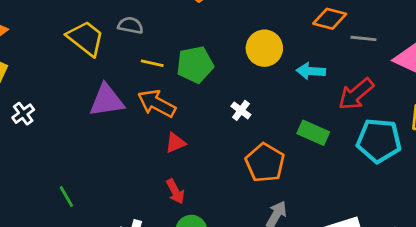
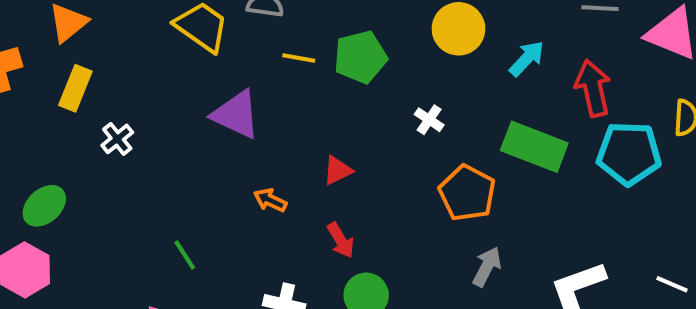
cyan arrow: (311, 71) -> (527, 59), turned 132
red arrow: (356, 94) -> (593, 88), turned 120
purple triangle: (107, 100) -> (236, 114), turned 36
orange arrow: (157, 103) -> (270, 200), moved, size x0.6
green rectangle: (313, 133) -> (534, 147), size x1.4

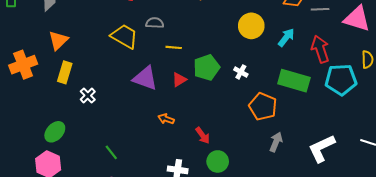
green pentagon: (360, 57) -> (207, 67), moved
red triangle: (337, 170) -> (179, 80), moved
green line: (185, 255) -> (111, 152), moved

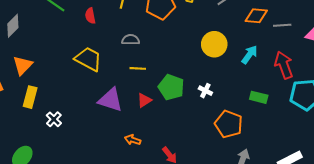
gray semicircle: (155, 23) -> (131, 40), moved
green pentagon: (207, 67) -> (171, 87), turned -30
green rectangle: (294, 81) -> (259, 97), size x0.6

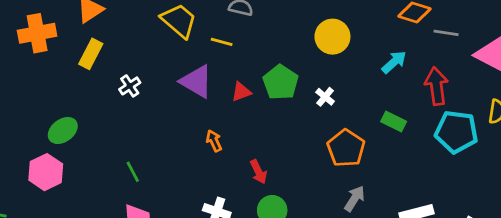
yellow circle: (214, 44) -> (332, 37), moved
yellow line: (138, 68) -> (222, 42), moved
white cross: (54, 119) -> (130, 86), moved
orange arrow: (133, 140) -> (214, 141), turned 35

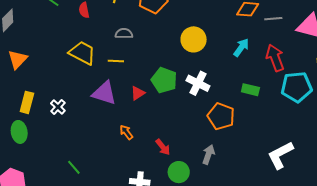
yellow rectangle: (91, 54) -> (27, 102), moved
white cross: (325, 97) -> (198, 83), size x1.6
green ellipse: (63, 131) -> (19, 132), moved, turned -50
gray arrow: (355, 199) -> (208, 154), moved

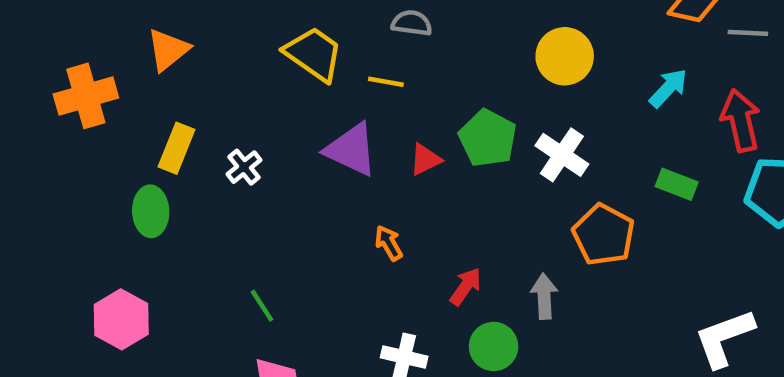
red arrow: (163, 147) -> (466, 286), turned -114
gray arrow: (208, 154) -> (544, 296), moved, turned -30

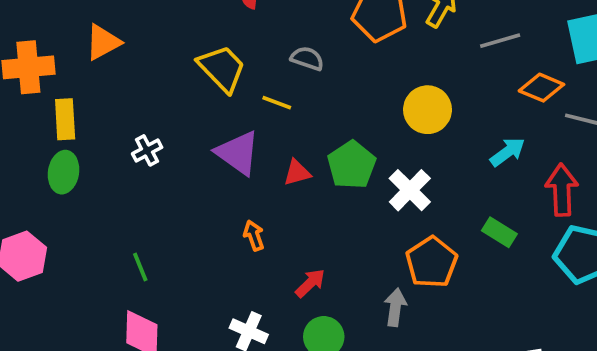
yellow rectangle: (176, 148) -> (65, 119), moved, turned -36
gray arrow: (544, 296) -> (395, 307), moved

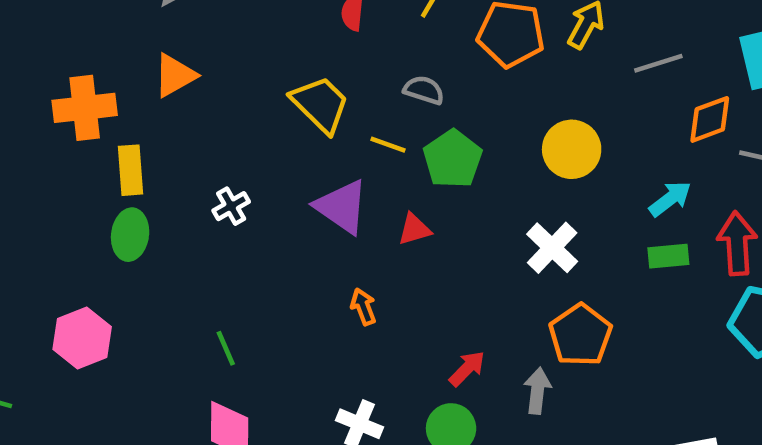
orange diamond: (541, 88) -> (710, 119), turned -42
green pentagon: (352, 165) -> (453, 159), moved
green rectangle: (499, 232) -> (668, 256), moved, turned -36
red arrow: (310, 283) -> (467, 369), moved

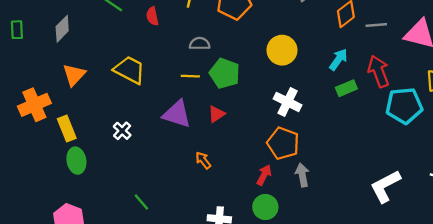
yellow trapezoid: (320, 104) -> (130, 70), moved
orange pentagon: (580, 335) -> (283, 143), moved

